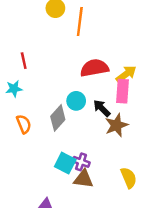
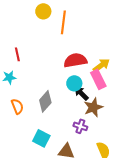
pink rectangle: (123, 91) -> (98, 79), turned -30
cyan circle: (76, 101) -> (74, 83), moved
purple cross: (81, 162) -> (80, 126), moved
cyan square: (65, 163) -> (41, 138), moved

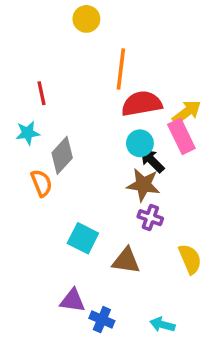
orange line: (63, 22) -> (121, 69), moved
gray diamond: (45, 101) -> (62, 155), moved
brown star: (93, 107) -> (143, 185), moved, turned 30

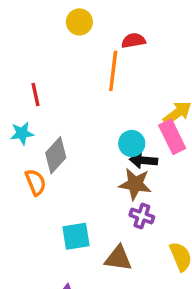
red semicircle: (142, 104) -> (133, 41), moved, size x0.6
black arrow: (152, 161) -> (144, 160), turned -40
cyan square: (83, 238) -> (76, 236), turned -36

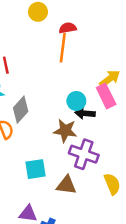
red semicircle: (133, 41) -> (68, 28), moved
brown star: (135, 184) -> (65, 131), moved
purple cross: (142, 216) -> (84, 154), size x1.6

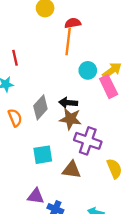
cyan circle: (76, 101) -> (88, 70), moved
gray diamond: (21, 110) -> (40, 107), moved
black arrow: (85, 113) -> (68, 103), moved

